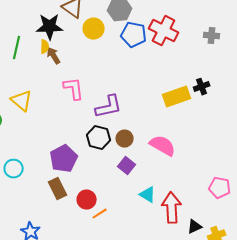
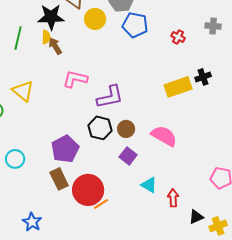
red cross: (164, 31) -> (178, 37), moved, size x0.5
pink L-shape: (74, 89) -> (75, 79), turned -70
red circle: (87, 200) -> (88, 190), size x1.6
red arrow: (172, 208) -> (173, 198), size x0.6

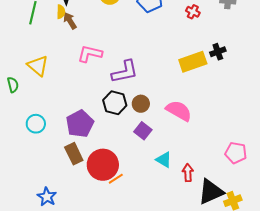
cyan circle: (15, 159) -> (36, 124), moved
black triangle: (196, 217) -> (211, 192), size x1.8

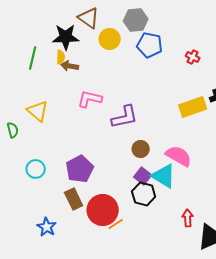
brown arrow: (70, 21) -> (70, 66), turned -48
black hexagon: (115, 103) -> (144, 194), moved
cyan triangle: (164, 160) -> (164, 176), moved, size x1.5
blue star: (47, 197) -> (47, 227), moved

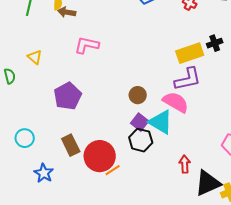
yellow triangle: (38, 111) -> (35, 57), size x0.7
purple L-shape: (125, 117) -> (188, 79), moved
cyan circle: (36, 169) -> (25, 138), moved
purple pentagon: (80, 169) -> (68, 96), moved

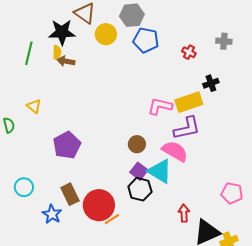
black cross: (215, 43) -> (211, 83), moved
pink L-shape: (87, 45) -> (160, 106), moved
blue star: (44, 173) -> (52, 214), moved

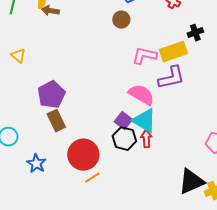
brown circle: (137, 144) -> (121, 20), moved
pink semicircle: (175, 151) -> (141, 95), moved
brown rectangle: (70, 194) -> (56, 121), moved
red arrow: (184, 213) -> (146, 139), moved
orange line: (112, 219) -> (92, 178), moved

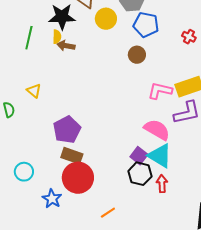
brown rectangle: (56, 121) -> (72, 156), turned -45
red arrow: (146, 139) -> (162, 184), moved
red circle: (83, 155) -> (78, 178), moved

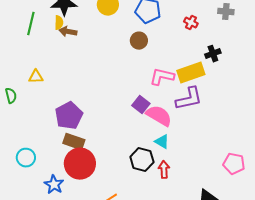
yellow triangle: (34, 91) -> (36, 77), turned -42
purple square: (139, 156) -> (141, 105), moved
cyan triangle: (160, 156) -> (162, 142), size x0.6

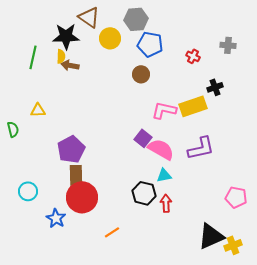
purple L-shape: (189, 99) -> (201, 148), moved
brown rectangle: (74, 142) -> (76, 175), turned 70
cyan triangle: (162, 142) -> (164, 175), turned -42

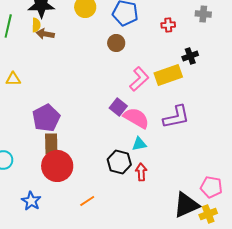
red cross: (193, 56) -> (168, 25), turned -32
pink L-shape: (164, 110) -> (139, 79), turned 125
pink pentagon: (236, 197) -> (211, 187), moved
blue star: (56, 218) -> (31, 201), moved

